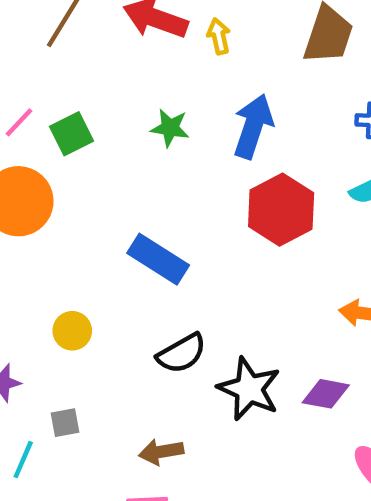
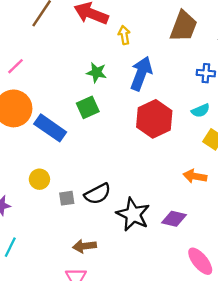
yellow arrow: (219, 36) -> (124, 35), moved
green square: (71, 134) -> (88, 107), moved
blue rectangle: (158, 259) -> (50, 128), moved
gray square: (65, 423) -> (67, 198), moved

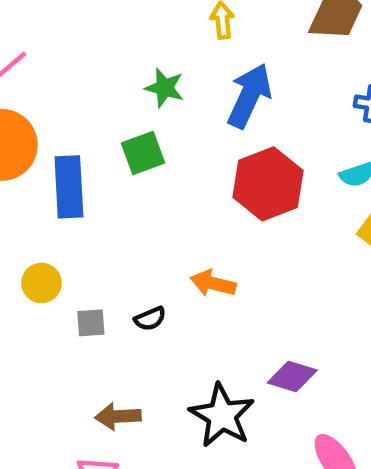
blue rectangle: (50, 128) -> (69, 187), turned 48
orange arrow: (195, 176) -> (213, 283), moved
black semicircle: (98, 194) -> (150, 319), size x0.6
black star: (133, 214) -> (222, 415), moved

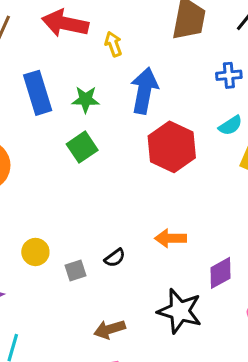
blue rectangle: (69, 187) -> (38, 93), moved
orange arrow: (213, 283) -> (171, 238), moved
purple diamond: (292, 377) -> (221, 273), turned -32

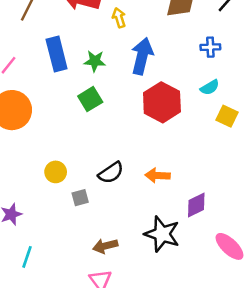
yellow circle: (35, 252) -> (56, 172), moved
black semicircle: (115, 258) -> (111, 173), moved, size x1.5

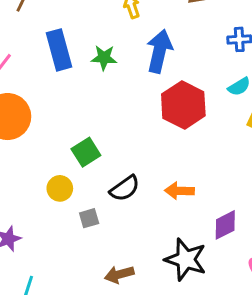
green square: (90, 99) -> (86, 152), moved

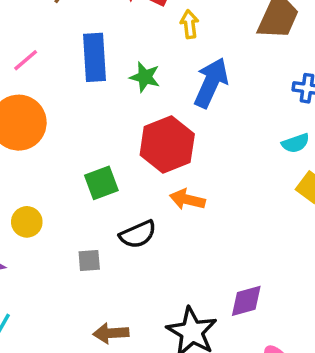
red hexagon: (183, 105) -> (167, 145), moved
yellow circle: (60, 188) -> (27, 222), moved
orange arrow: (179, 191) -> (187, 200), moved

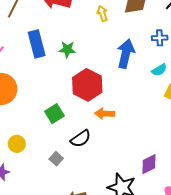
yellow arrow: (189, 24) -> (102, 13), moved
blue arrow: (211, 83) -> (126, 54), moved
gray square: (89, 260) -> (56, 159), turned -32

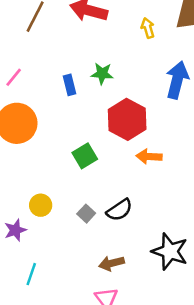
blue rectangle: (37, 44) -> (69, 85), moved, size x0.6
black semicircle: (81, 139) -> (119, 210), moved
yellow circle: (17, 144) -> (41, 205), moved

